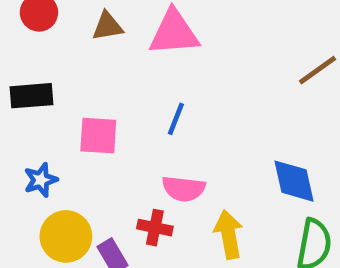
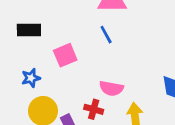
blue line: (176, 119) -> (106, 35), moved, turned -54
pink square: (98, 136) -> (65, 55), turned -30

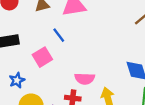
blue line: (106, 35) -> (59, 35), moved

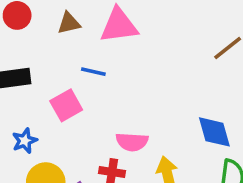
blue line: (59, 35) -> (93, 72), turned -42

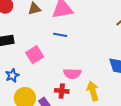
blue line: (93, 72) -> (60, 35), moved

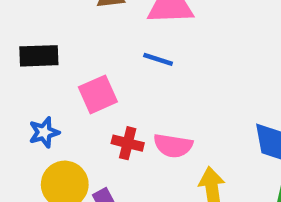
red cross: (62, 91) -> (128, 143), moved

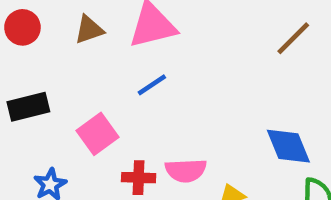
blue line: (158, 59) -> (152, 85), turned -40

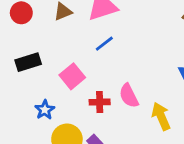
pink semicircle: (186, 170) -> (129, 96), turned 70

